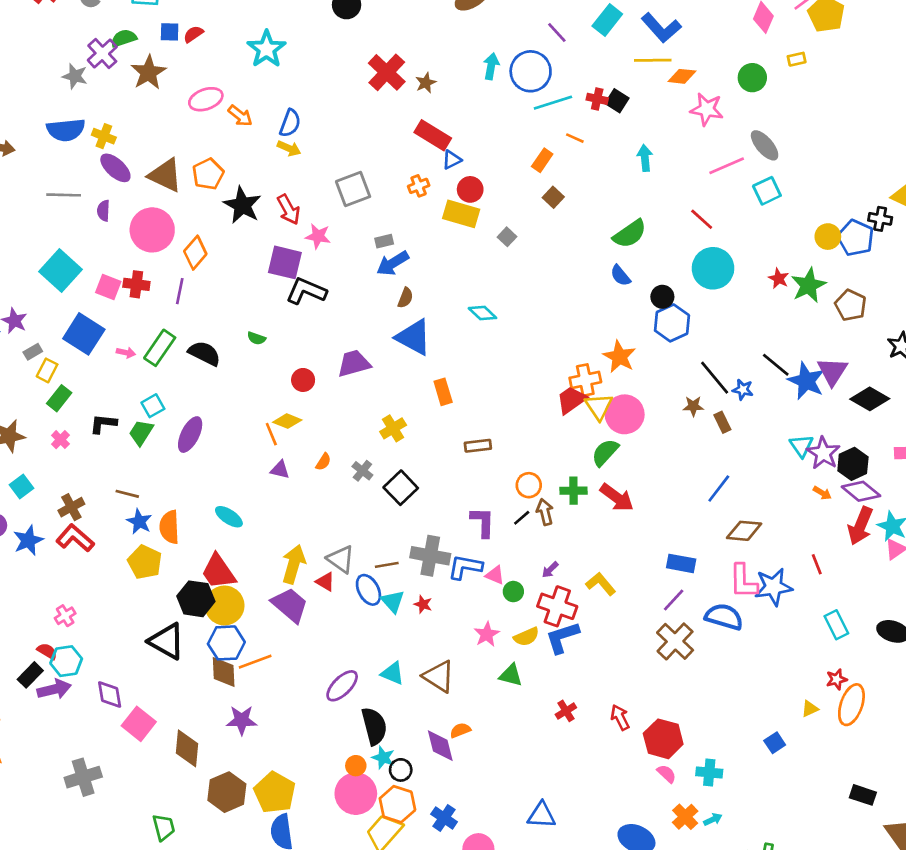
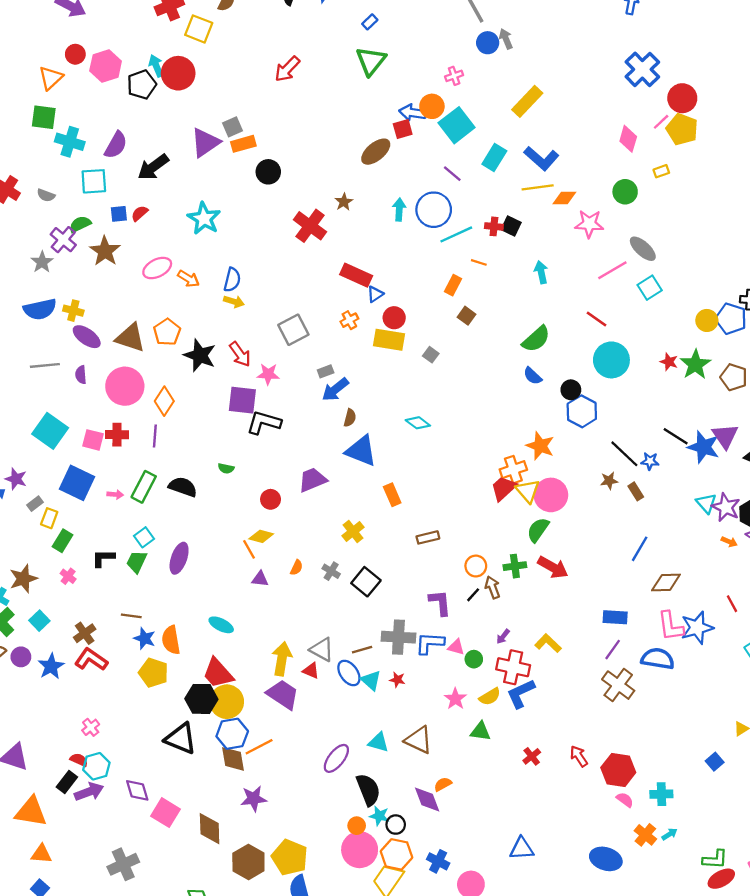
gray star: (75, 76) -> (42, 262), turned 30
brown star: (426, 83) -> (344, 202), moved

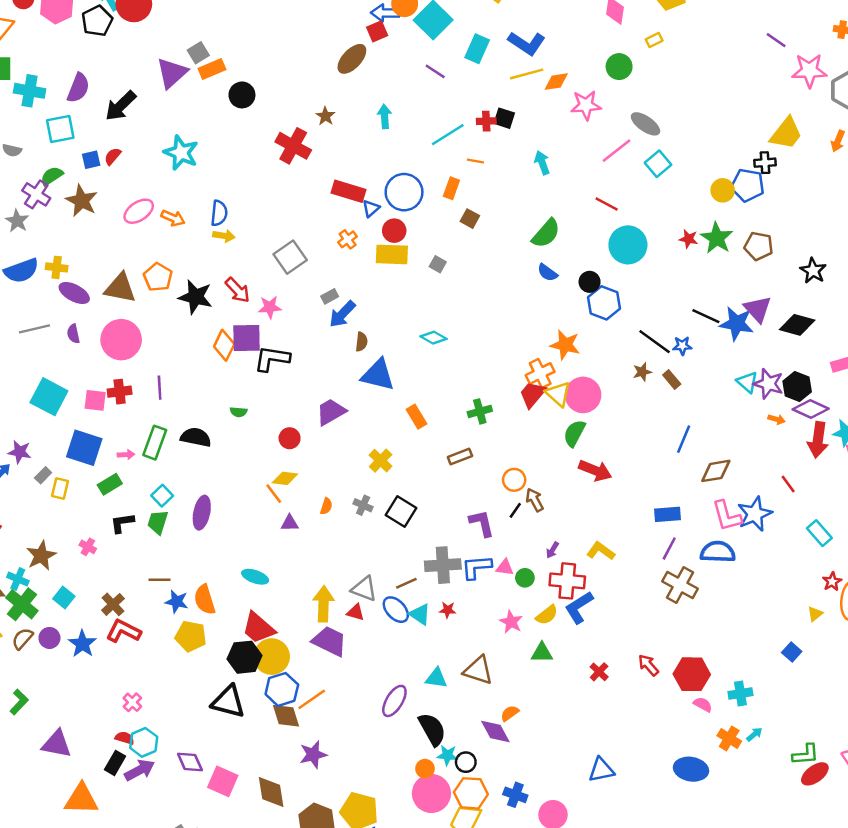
blue circle: (434, 210) -> (404, 192), moved
orange diamond: (164, 401) -> (224, 345), moved
green rectangle: (62, 541) -> (110, 484), moved, turned 35
green cross: (515, 566) -> (480, 411), moved

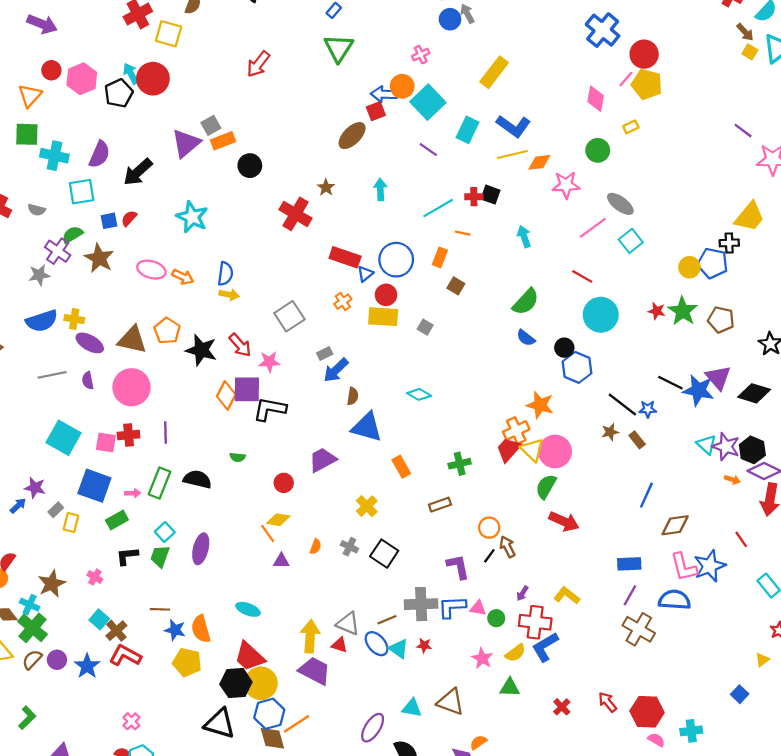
pink ellipse: (139, 211) -> (151, 270), turned 48
gray star: (17, 221) -> (39, 275), turned 30
cyan square: (64, 597) -> (99, 619), moved

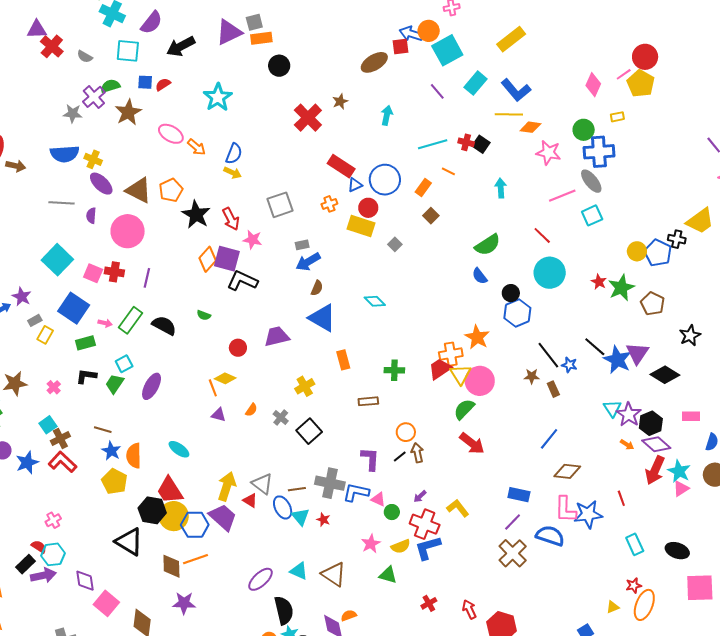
blue cross: (603, 30) -> (599, 152), moved, turned 32
blue hexagon: (269, 714) -> (195, 525), moved

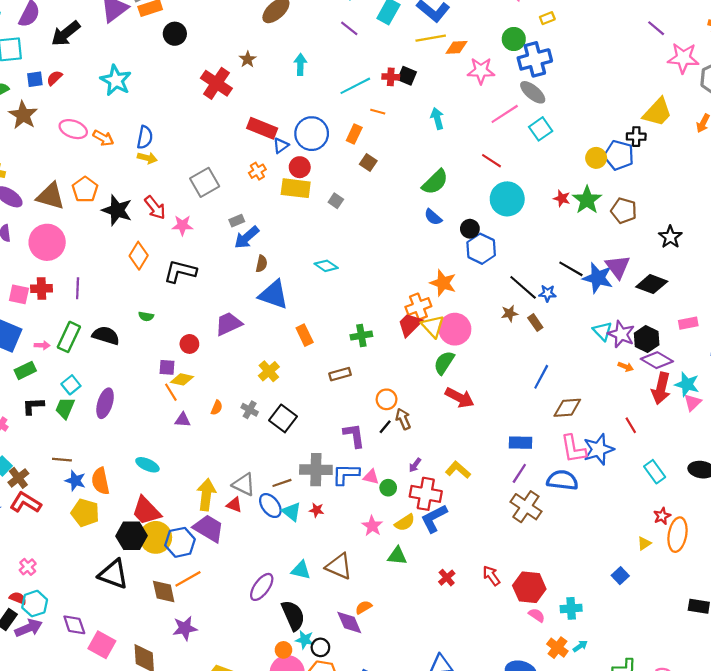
purple square: (227, 259) -> (167, 367), moved, size x0.6

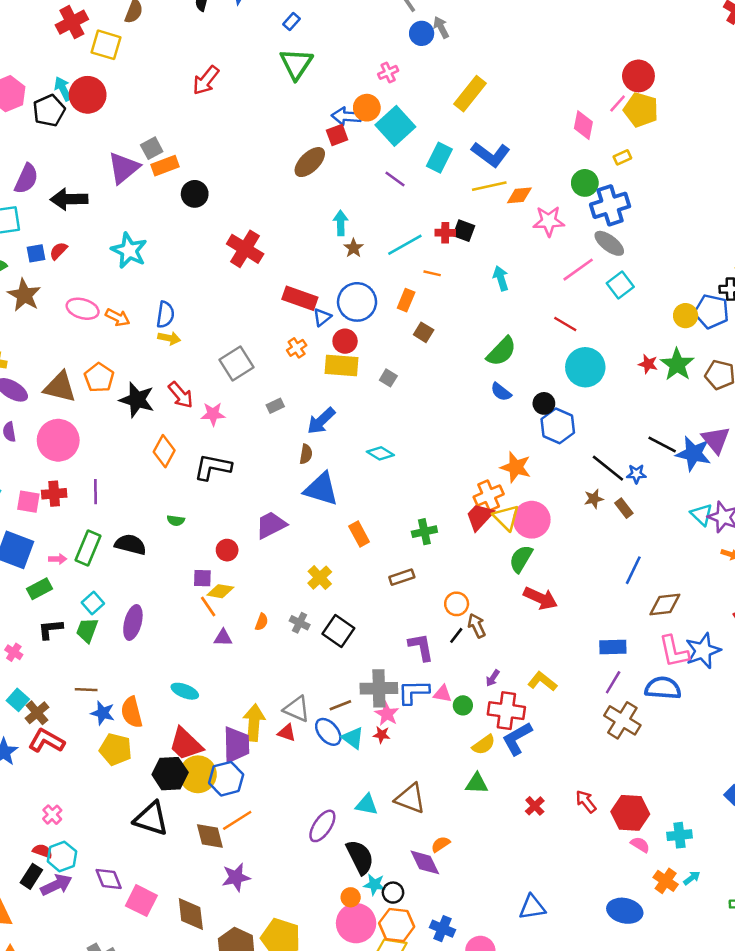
black arrow: (66, 34) -> (69, 199), turned 40
brown star: (248, 59) -> (354, 248), moved
blue arrow: (247, 237) -> (321, 421), moved
pink star: (372, 526) -> (387, 714), moved
purple trapezoid: (209, 528) -> (236, 745), moved, turned 60

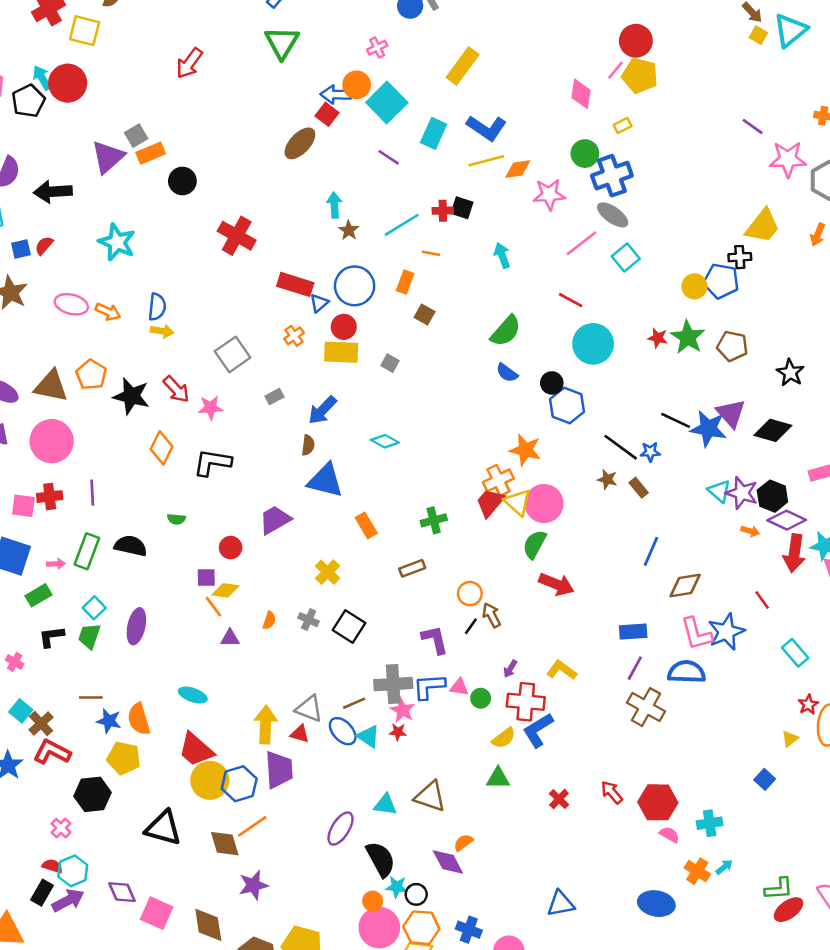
red square: (337, 135) -> (327, 114), turned -30
brown star: (594, 499) -> (607, 479), turned 30
purple trapezoid: (236, 745) -> (279, 770), moved
black hexagon: (170, 774) -> (93, 794), moved

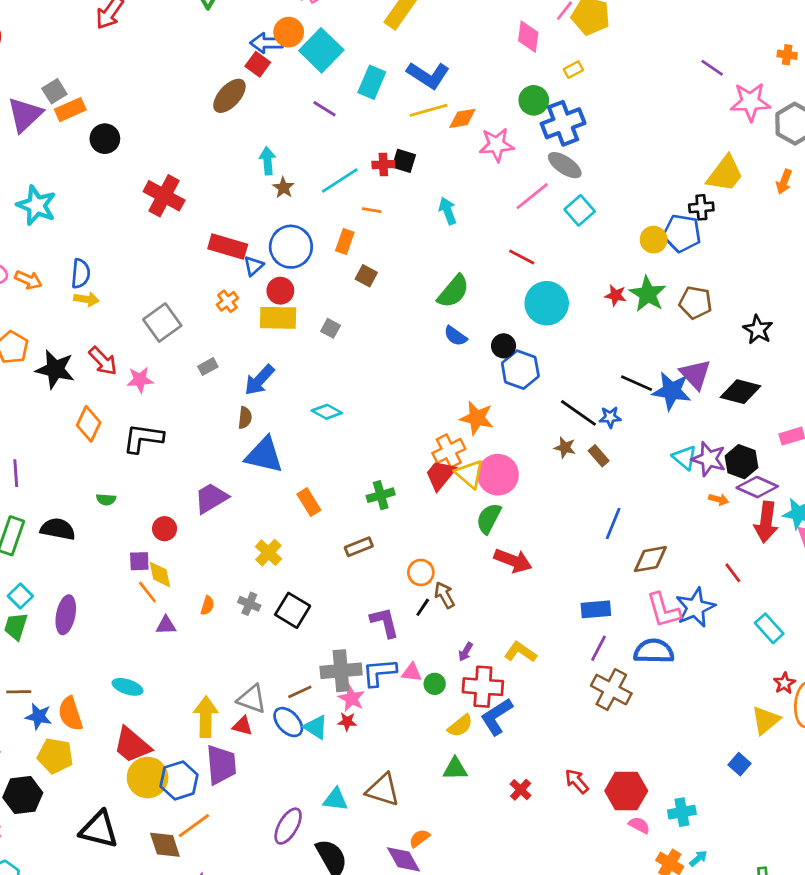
yellow diamond: (225, 590) -> (160, 574), turned 72
yellow triangle: (790, 739) -> (766, 720), size x1.6

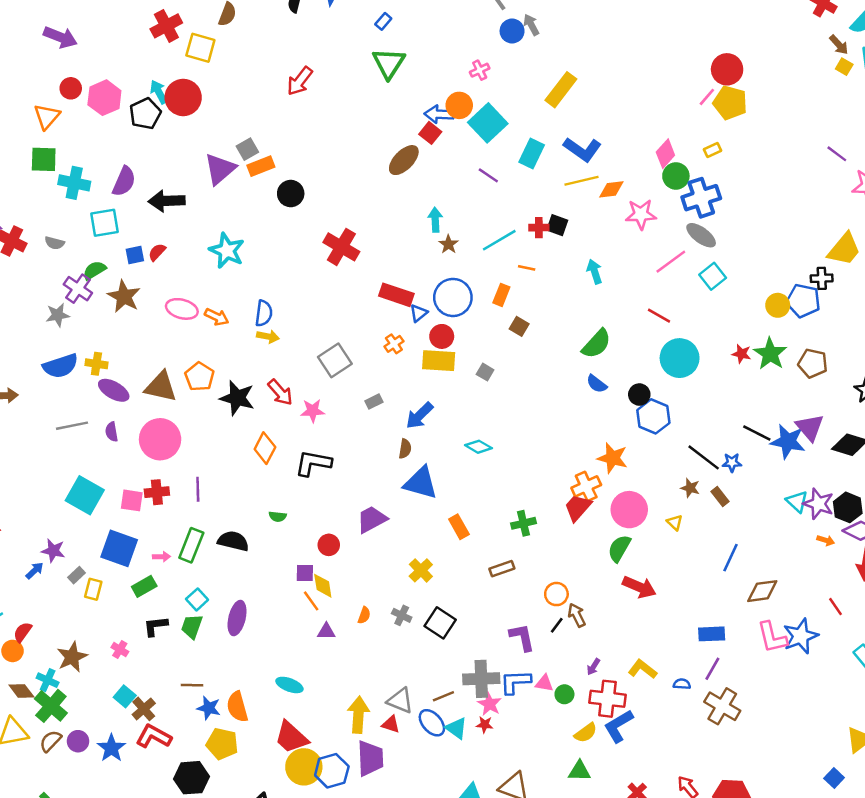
pink diamond: (528, 37) -> (665, 154), moved, turned 32
yellow triangle: (470, 474) -> (675, 522), moved, size x0.6
blue semicircle: (654, 651) -> (682, 684), moved, size x0.5

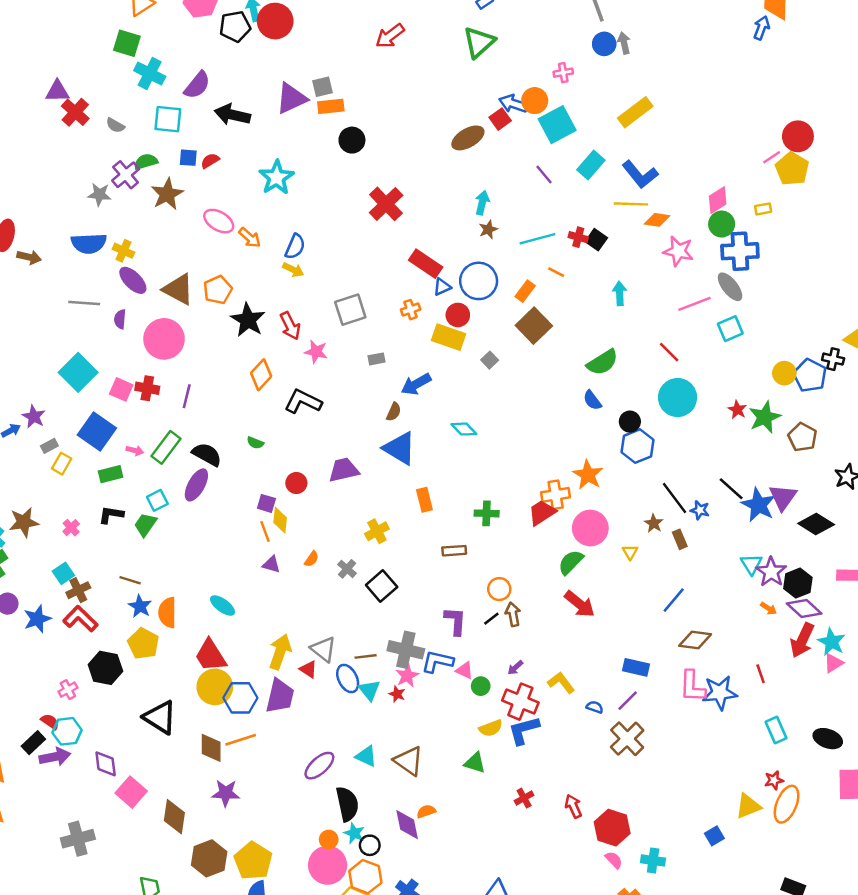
brown square: (519, 326) -> (534, 326), size x1.8
purple ellipse: (237, 618) -> (196, 485), moved

